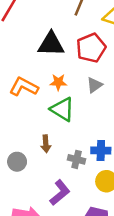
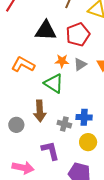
orange star: (58, 82) -> (62, 61), moved
brown arrow: (46, 144) -> (40, 111), size x1.5
purple L-shape: (60, 193) -> (50, 151), turned -65

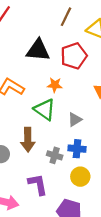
gray triangle: (80, 64) -> (75, 120), moved

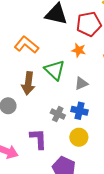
orange star: (55, 85) -> (79, 50), moved
brown arrow: (28, 140) -> (28, 83), moved

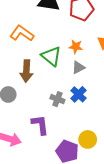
orange star: (79, 50) -> (76, 47), moved
blue cross: (80, 111) -> (79, 94), turned 35
yellow circle: (79, 137) -> (88, 139), moved

